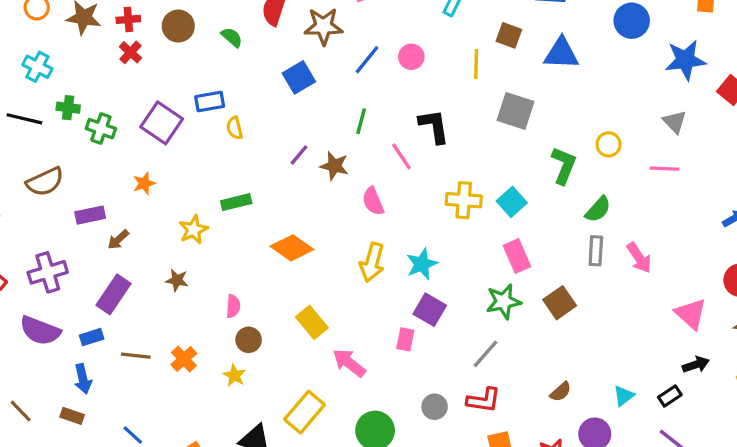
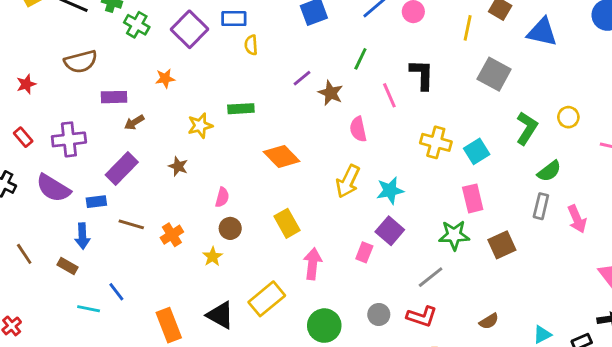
pink arrow: (349, 363) -> (313, 264), turned 48

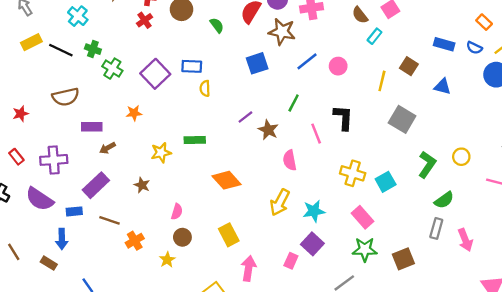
blue triangle: (542, 32) -> (442, 87), size x0.7
pink rectangle: (473, 198) -> (362, 217), moved, turned -30
brown line: (131, 224) -> (109, 220), moved

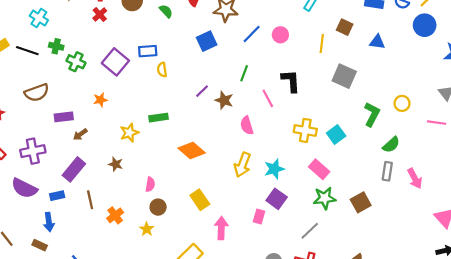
brown line: (109, 220) -> (90, 200), turned 66

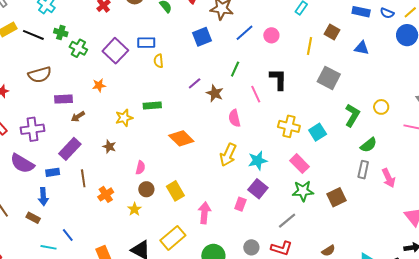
yellow rectangle: (200, 200) -> (175, 191), moved

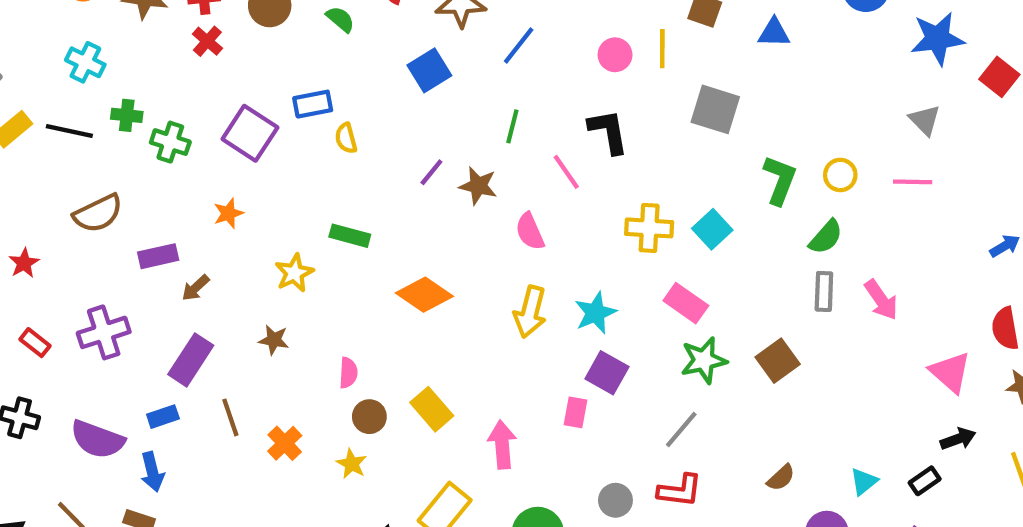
pink circle: (271, 35) -> (615, 55), moved
green rectangle: (152, 105) -> (350, 236), turned 30
yellow circle: (381, 107) -> (840, 175), moved
purple semicircle: (22, 163) -> (97, 439), moved

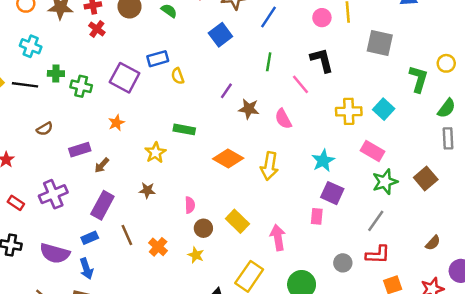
yellow circle: (840, 175) -> (446, 63), moved
brown star: (478, 186) -> (249, 109), moved
brown semicircle: (98, 213) -> (45, 129), size x0.6
yellow arrow: (530, 312) -> (269, 166), moved

